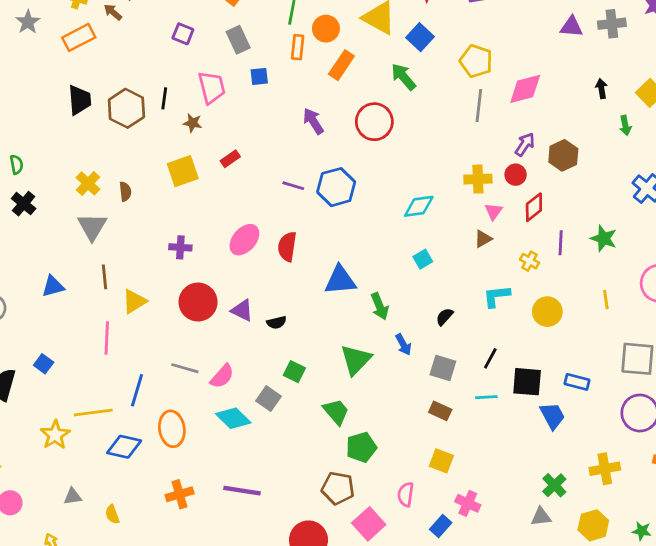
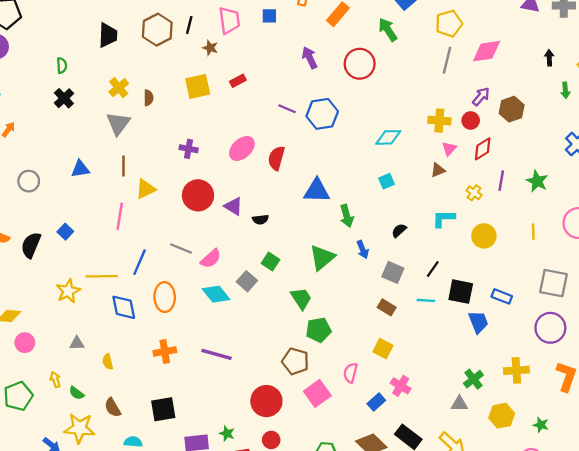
yellow pentagon: (476, 61) -> (449, 24), turned 30
black trapezoid: (80, 100) -> (108, 35), moved
blue diamond: (124, 447) -> (124, 307), turned 60

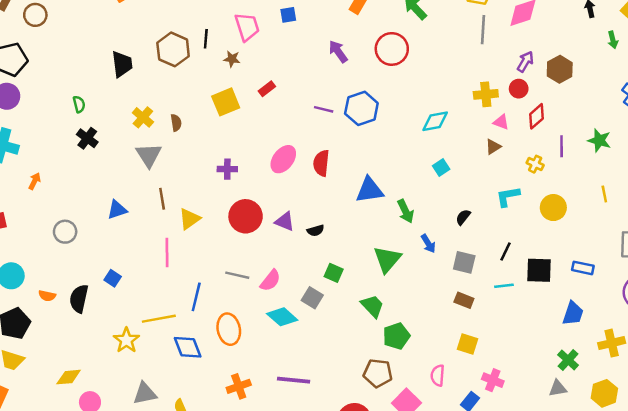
pink triangle: (449, 149) -> (501, 122), turned -42
blue trapezoid: (478, 322) -> (573, 313), moved, turned 50
gray triangle: (77, 343) -> (145, 394), size x1.5

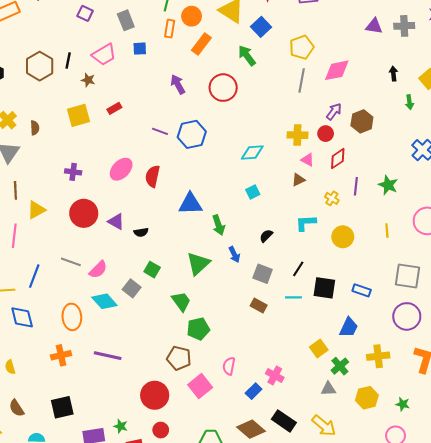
pink trapezoid: (247, 27) -> (104, 55), turned 70
orange ellipse: (229, 329) -> (72, 317), moved
yellow square: (467, 344) -> (319, 349), moved, turned 30

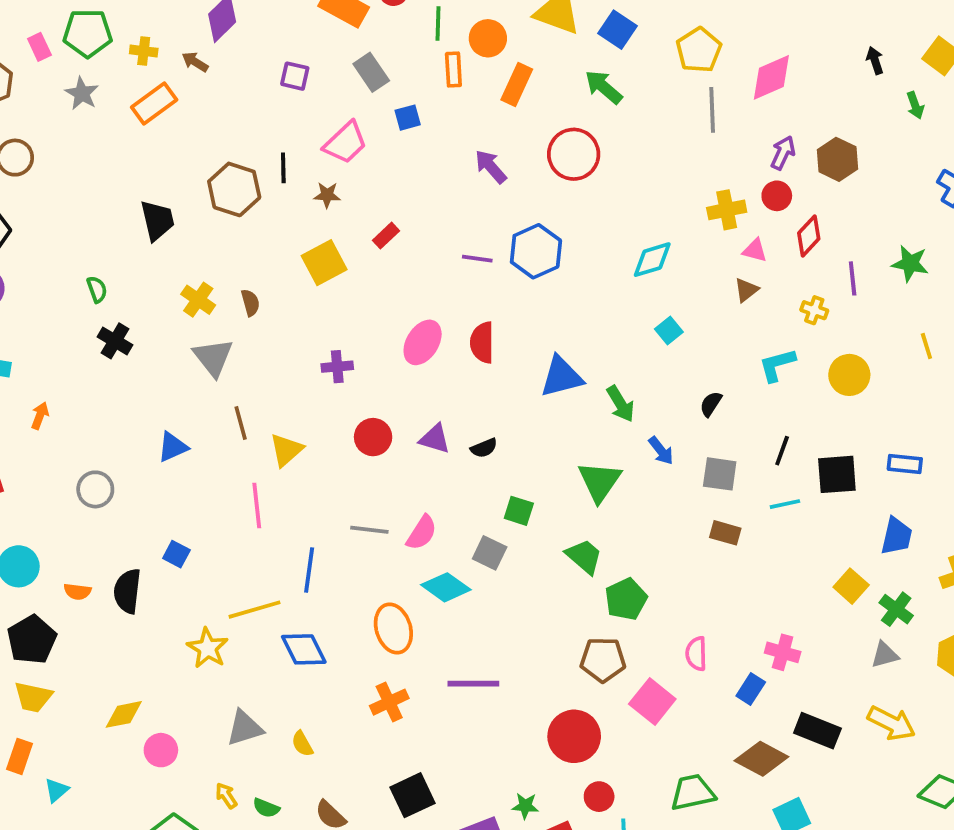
red circle: (84, 213) -> (373, 437), size x0.7

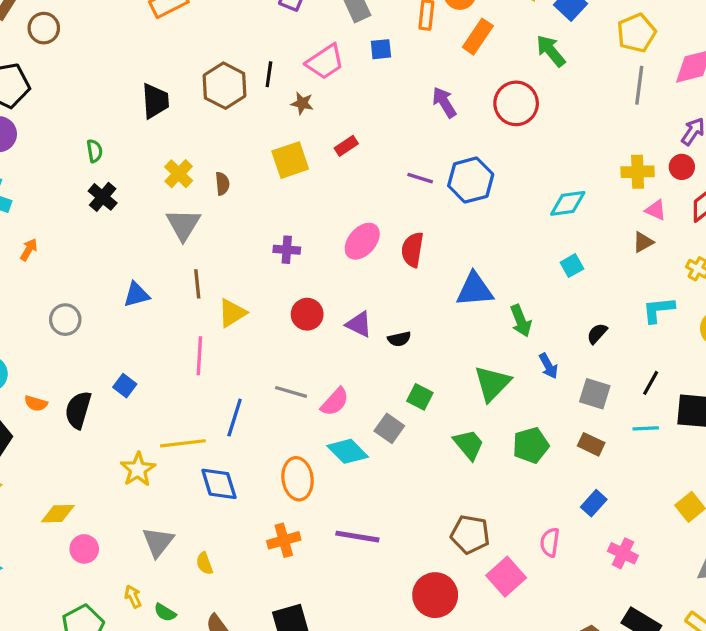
green pentagon: (626, 599) -> (531, 445), moved
blue rectangle: (751, 689) -> (594, 503), moved
gray triangle: (245, 728) -> (158, 542), turned -44

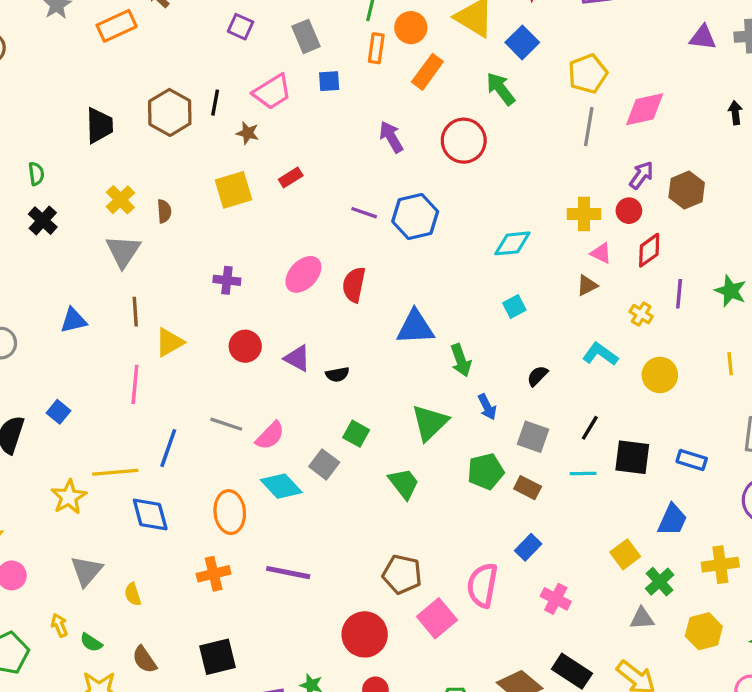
cyan L-shape: (658, 310) -> (600, 354), turned 40
green pentagon: (531, 445) -> (486, 471), moved
pink semicircle: (550, 542) -> (482, 585), size x1.5

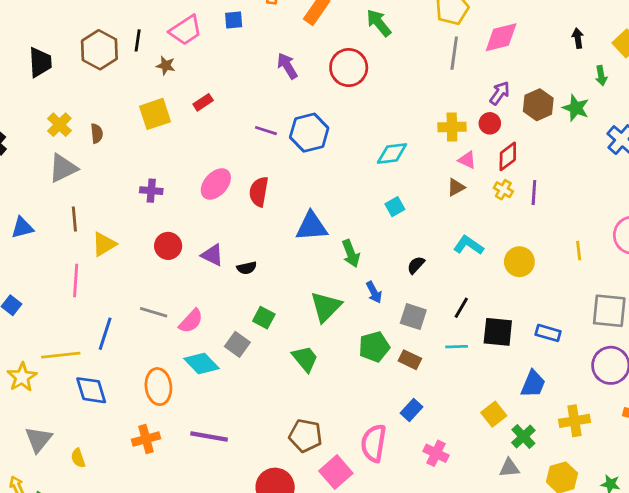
gray triangle: (123, 251) -> (63, 168), turned 32
green star: (731, 291) -> (576, 108), moved
yellow cross: (641, 314) -> (503, 190), moved

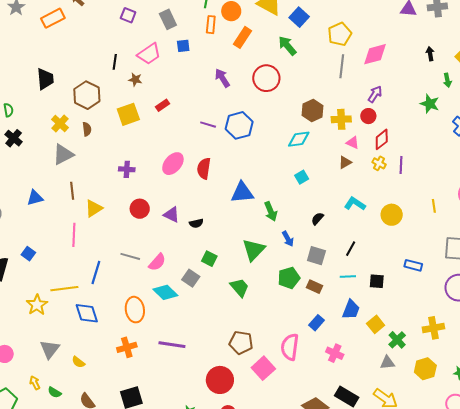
brown hexagon: (99, 50) -> (87, 95), moved
brown hexagon: (538, 105) -> (312, 110), moved
black square: (498, 332) -> (377, 281), moved, size x0.7
blue trapezoid: (533, 384) -> (351, 310), moved
yellow semicircle: (78, 458) -> (78, 362), turned -32

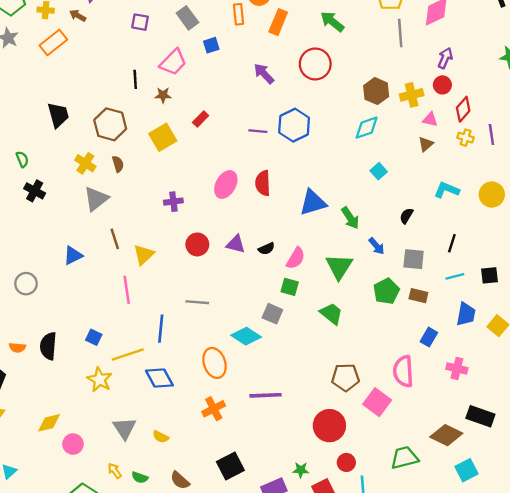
blue square: (28, 254) -> (94, 337), moved
pink semicircle: (157, 262) -> (296, 258), moved

